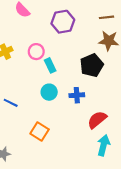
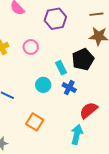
cyan rectangle: (50, 65) -> (61, 68), moved
blue cross: (77, 95) -> (69, 88), turned 32
cyan arrow: (104, 145) -> (77, 134), moved

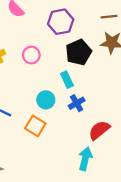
black pentagon: (83, 59) -> (79, 52), moved
blue cross: (69, 88) -> (77, 103), turned 32
orange square: (35, 122) -> (35, 126), moved

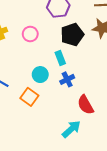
red semicircle: (99, 130) -> (85, 105), turned -84
cyan arrow: (85, 159) -> (71, 129), turned 30

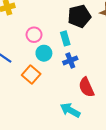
pink circle: (30, 34) -> (34, 35), moved
cyan arrow: (71, 129) -> (70, 110), turned -114

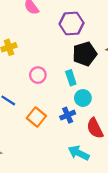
cyan circle: (44, 53) -> (83, 98), moved
blue cross: (70, 60) -> (68, 115), moved

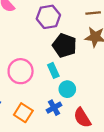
black pentagon: (85, 54) -> (64, 45), turned -30
pink circle: (38, 75) -> (21, 71), size x1.5

